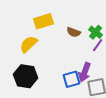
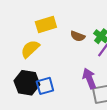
purple arrow: (85, 72) -> (89, 79), turned 138
blue square: (72, 79) -> (45, 86), moved

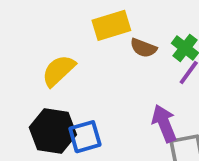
yellow rectangle: (46, 25) -> (111, 25), moved

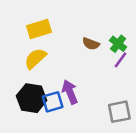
yellow rectangle: (111, 25) -> (39, 29), moved
purple arrow: (164, 123) -> (70, 92), moved

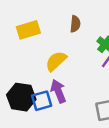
brown semicircle: (91, 44) -> (75, 24), moved, turned -105
yellow semicircle: (35, 59) -> (56, 61), moved

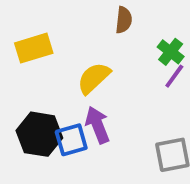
yellow rectangle: (28, 30) -> (34, 48), moved

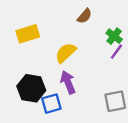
brown semicircle: (124, 20) -> (85, 16), turned 35
blue square: (71, 140) -> (51, 104), moved

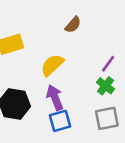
green cross: (114, 36) -> (105, 86), moved
blue square: (51, 104) -> (60, 121), moved

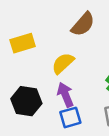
brown semicircle: (73, 25) -> (83, 24), size x1.5

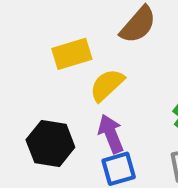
yellow rectangle: (23, 43) -> (72, 54), moved

